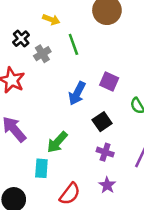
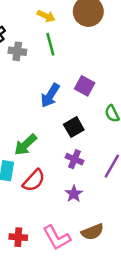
yellow arrow: (51, 20) -> (46, 16), moved
gray cross: (42, 54) -> (17, 51), turned 35
red semicircle: (70, 194) -> (34, 180), moved

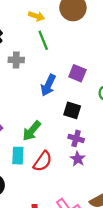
gray cross: (17, 51) -> (16, 60), moved
black square: (74, 127) -> (72, 110), turned -36
purple star: (74, 194) -> (78, 159), moved

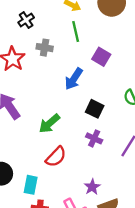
purple square: (77, 73) -> (101, 57), moved
cyan rectangle: (18, 156) -> (31, 185), moved
purple star: (78, 159) -> (92, 187), moved

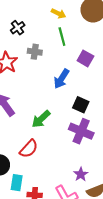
purple cross: (94, 138) -> (81, 131), size x1.6
red semicircle: (56, 157) -> (29, 149), moved
cyan rectangle: (31, 185) -> (17, 183), moved

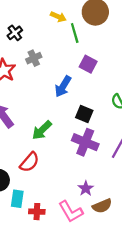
green line: (62, 37) -> (75, 33), moved
gray cross: (35, 52) -> (34, 58), turned -32

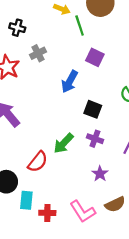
black cross: (15, 33) -> (17, 28), turned -35
green arrow: (42, 130) -> (63, 143), moved
purple cross: (85, 142) -> (95, 139), size x0.6
purple star: (86, 188) -> (100, 174), moved

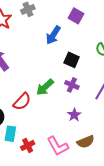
red cross: (47, 213) -> (28, 145), turned -32

